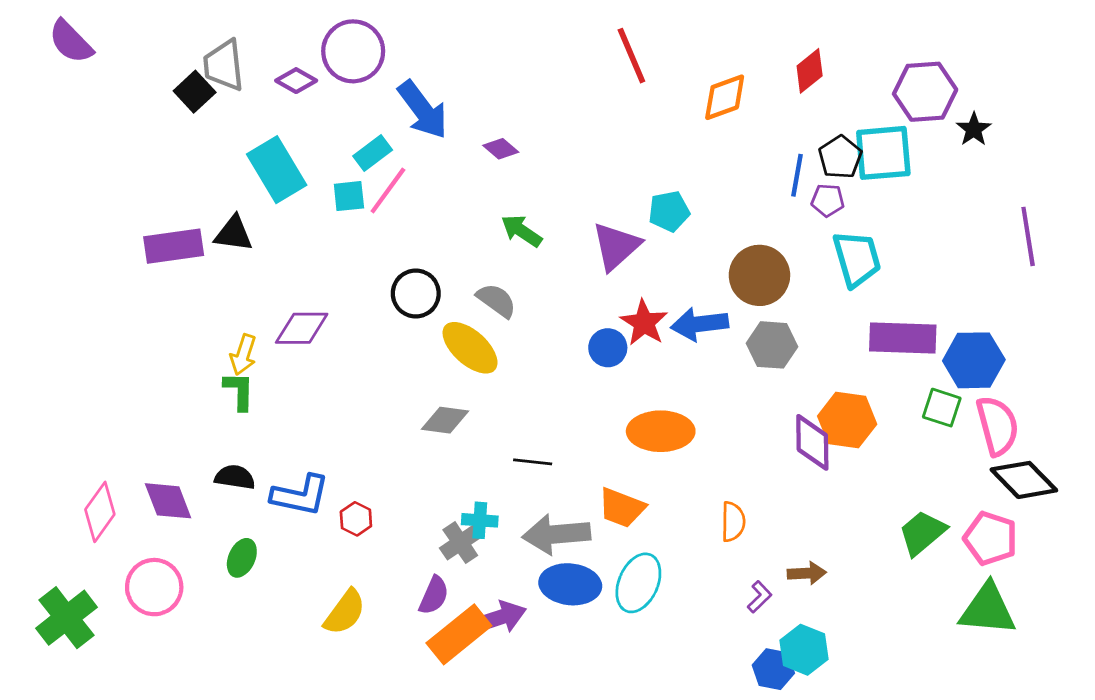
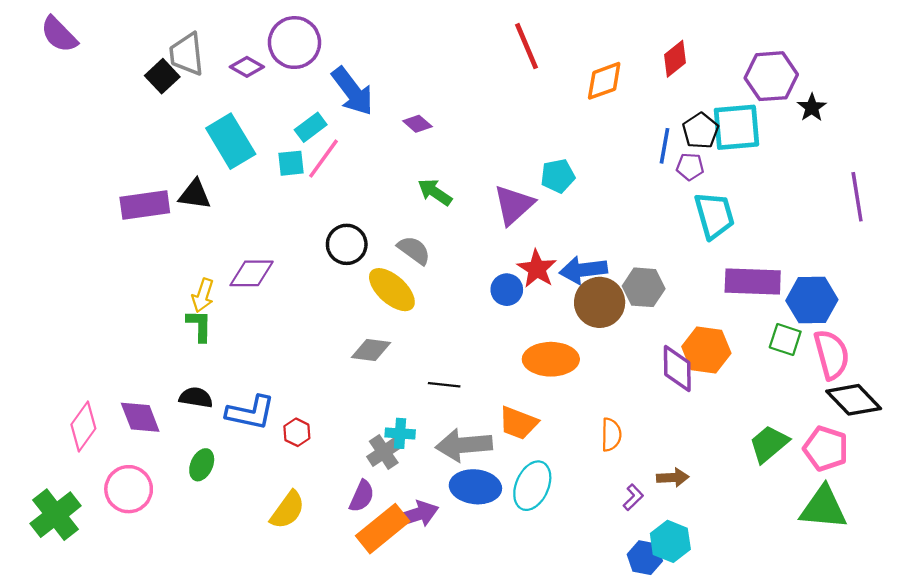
brown circle: (759, 275) -> (600, 302), moved

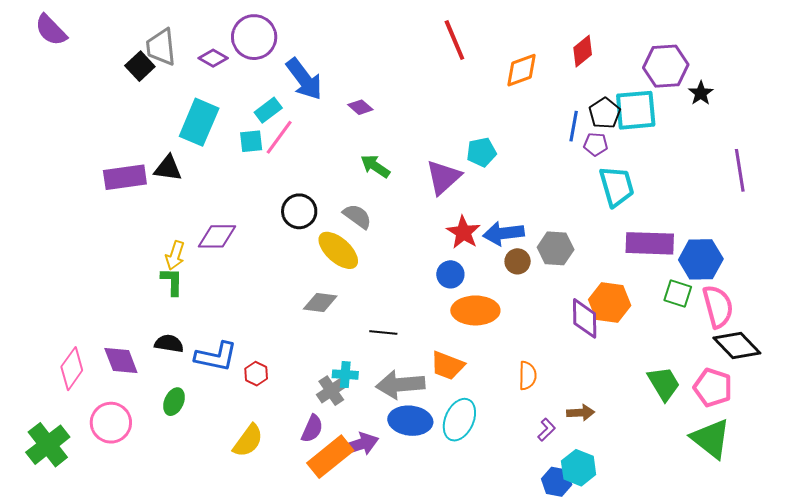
cyan rectangle: (231, 141) -> (199, 122), turned 54
blue circle: (507, 290) -> (450, 274), moved
brown circle: (600, 302) -> (518, 261), size x0.6
green trapezoid: (769, 444) -> (664, 384), turned 99
green triangle: (823, 508) -> (711, 439), turned 33

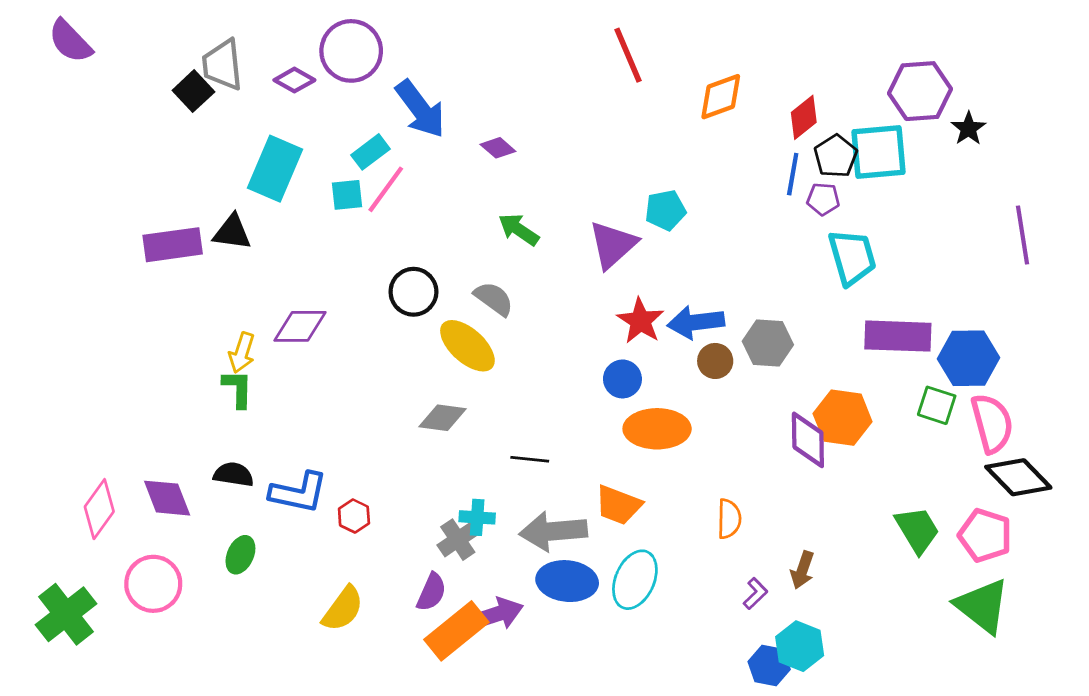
red diamond: (583, 51) -> (804, 117), moved
brown arrow: (581, 413) -> (802, 570), turned 112

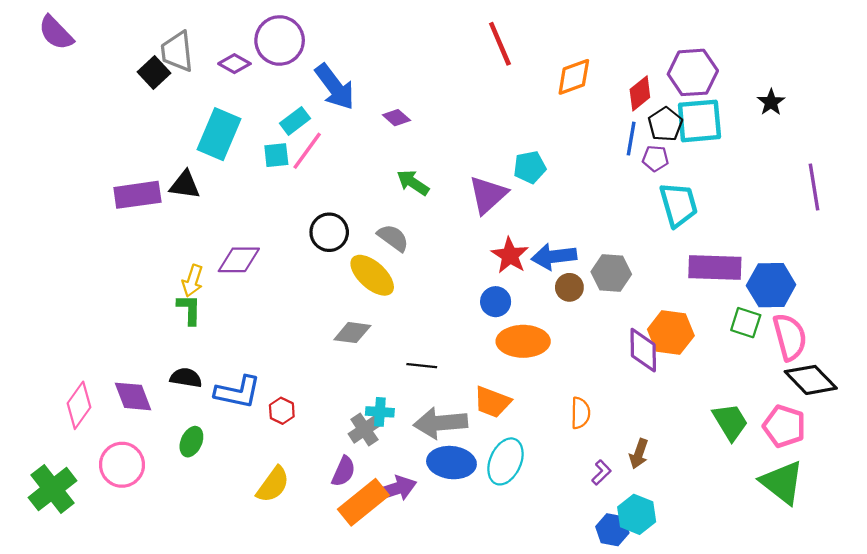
purple hexagon: (920, 91) -> (693, 72), moved

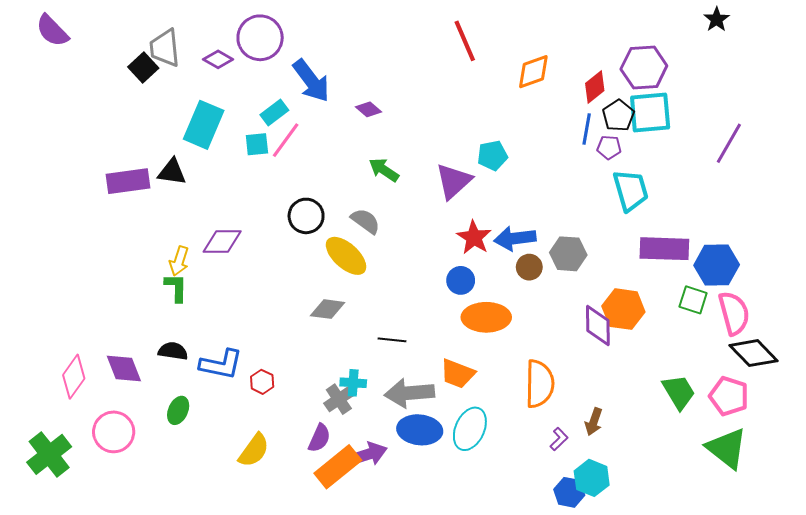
black star: (771, 102) -> (717, 19), moved
purple line: (814, 187) -> (729, 143), moved, turned 39
orange semicircle: (580, 413) -> (539, 384), size x1.6

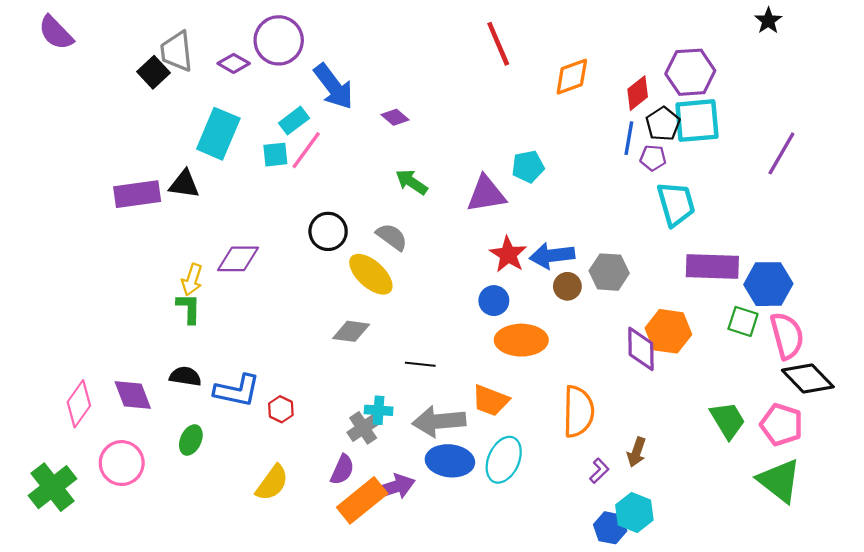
purple triangle: (453, 181) -> (486, 194), turned 33

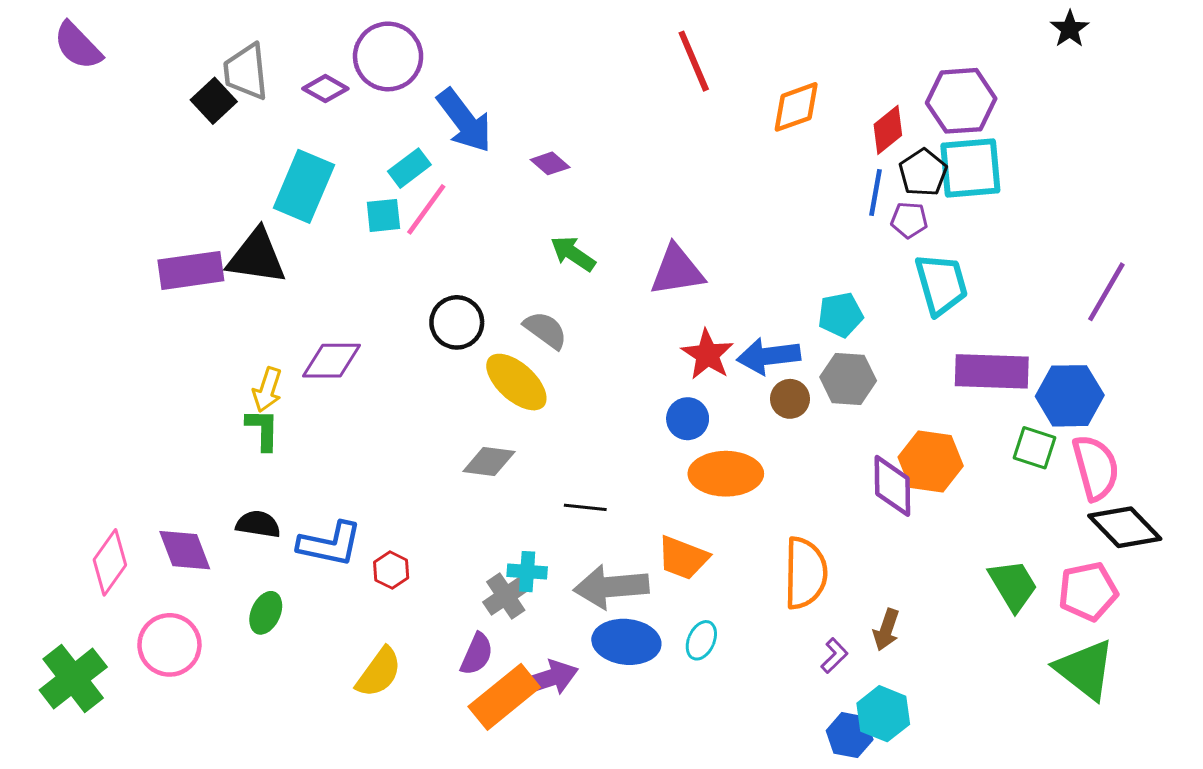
purple line: (781, 153) -> (1106, 292), moved
cyan pentagon: (528, 167) -> (840, 315), moved
black triangle: (184, 184) -> (257, 257), size x1.4
pink pentagon: (781, 425) -> (1088, 591), turned -30
cyan ellipse: (504, 460) -> (701, 640), size x0.6

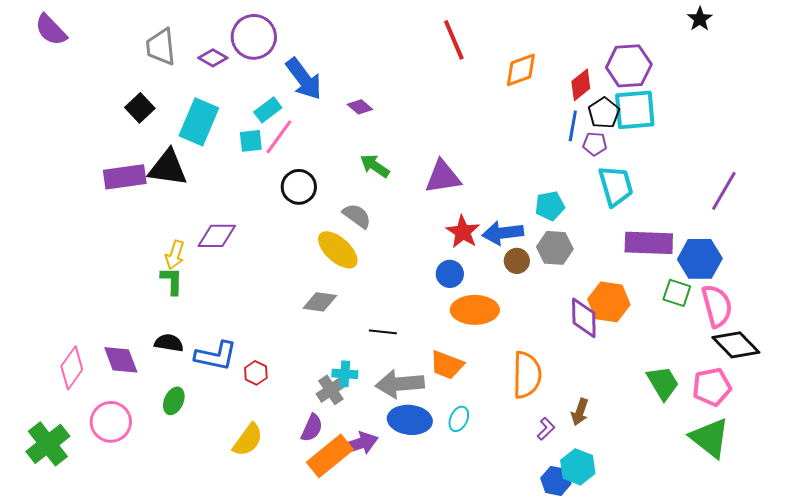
black square: (214, 101) -> (140, 108), moved
black circle: (457, 322) -> (299, 187), moved

